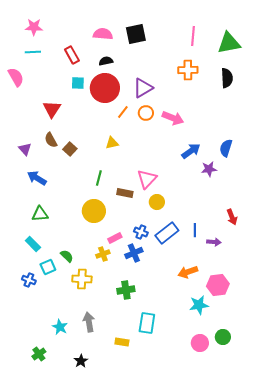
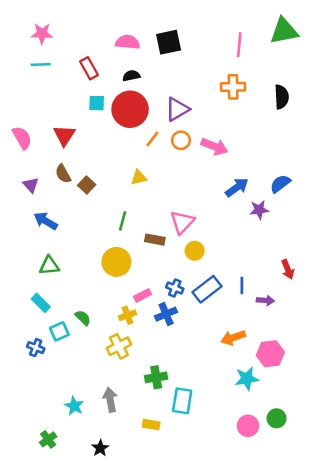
green triangle: (229, 43) -> (284, 31), moved
pink semicircle: (16, 77) -> (22, 138), moved
blue semicircle: (226, 148) -> (280, 184), turned 36
yellow cross: (82, 279) -> (119, 346), moved, turned -30
green cross: (126, 290) -> (156, 377), moved

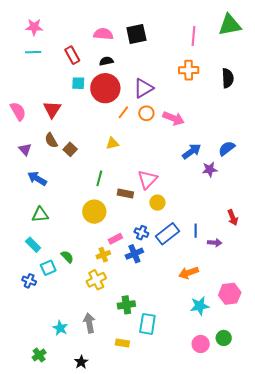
pink hexagon: (270, 354) -> (230, 294), moved

